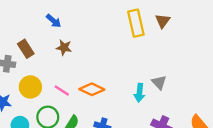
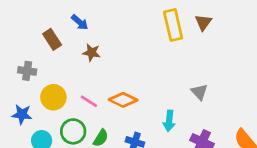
brown rectangle: (26, 49) -> (52, 39), moved
cyan arrow: (139, 93) -> (169, 121), moved

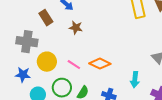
gray cross: (27, 71) -> (27, 42), size x1.5

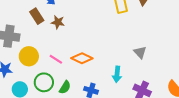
brown rectangle: (46, 18) -> (37, 16), moved

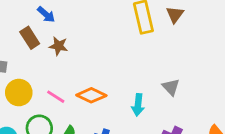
cyan arrow: (117, 74) -> (138, 105), moved

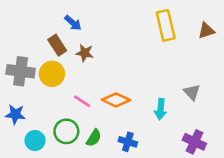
brown triangle: (175, 14) -> (206, 31), moved, turned 36
yellow circle: (19, 93) -> (52, 74), moved

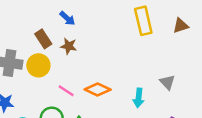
blue arrow: (73, 23) -> (67, 18), moved

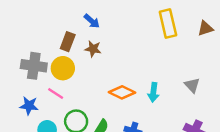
brown rectangle: (43, 39) -> (68, 42), turned 54
pink line: (66, 91) -> (56, 94), moved
cyan arrow: (139, 98) -> (153, 92), moved

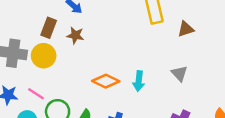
brown triangle: (205, 28) -> (186, 29), moved
pink line: (56, 94) -> (36, 94), moved

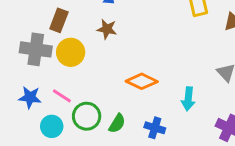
brown rectangle: (49, 28) -> (59, 20), moved
cyan arrow: (139, 81) -> (188, 99), moved

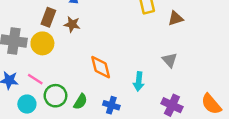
brown rectangle: (59, 20) -> (48, 17), moved
orange diamond: (142, 81) -> (101, 67), turned 50

